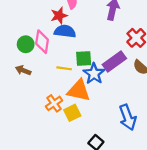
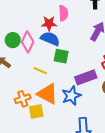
green square: (84, 59) -> (61, 56), moved
blue star: (94, 74) -> (71, 96), moved

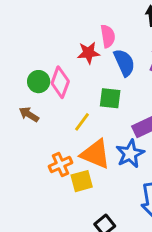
blue semicircle: (50, 39) -> (124, 63), moved, turned 48
yellow line: (40, 71) -> (82, 122), turned -72

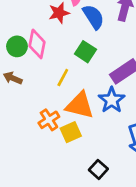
green square: (110, 98) -> (85, 52), turned 35

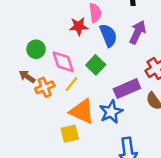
pink diamond: (37, 44) -> (63, 62), moved, turned -40
orange cross: (49, 120) -> (45, 87), moved

